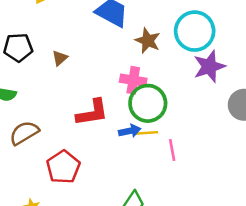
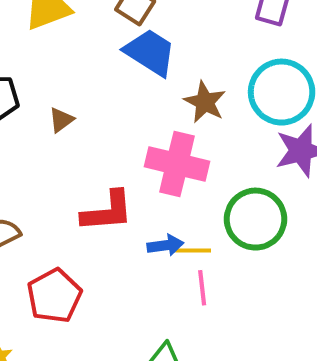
pink cross: (133, 80) -> (177, 164), size x1.4
green circle: (148, 103) -> (255, 219), moved
pink line: (172, 150) -> (202, 288), moved

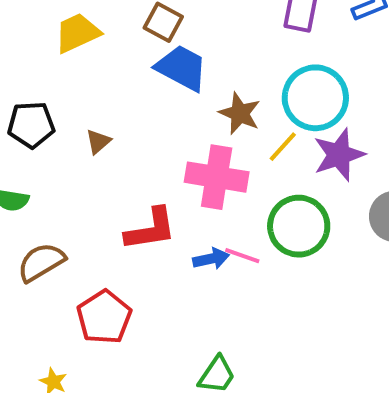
yellow line: (193, 250) -> (283, 147), moved, turned -44
pink line: (202, 288) -> (242, 256), moved, turned -60

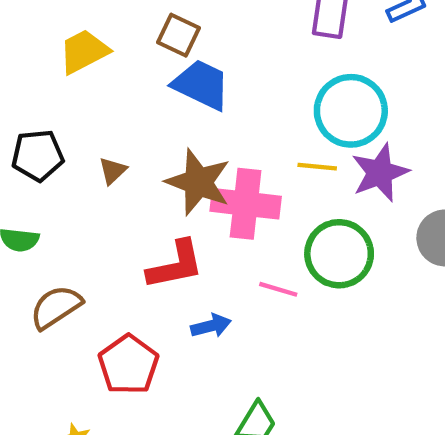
brown star: (240, 113) -> (198, 182), moved, size x1.4
yellow line: (283, 147) -> (317, 167), turned 56
blue arrow: (211, 259) -> (211, 326), moved

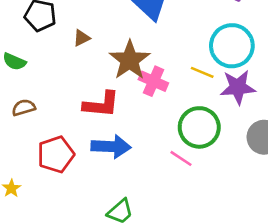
pink cross: (246, 204) -> (153, 81), size x0.7
pink line: (278, 289) -> (181, 158), moved
brown semicircle: (56, 307) -> (24, 108), size x0.7
blue arrow: (211, 326) -> (111, 147), size x1.6

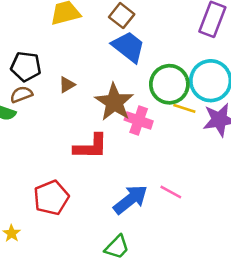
brown semicircle: (24, 108) -> (21, 94), moved
green circle: (199, 127) -> (169, 84), moved
blue arrow: (111, 147) -> (131, 199), moved, turned -36

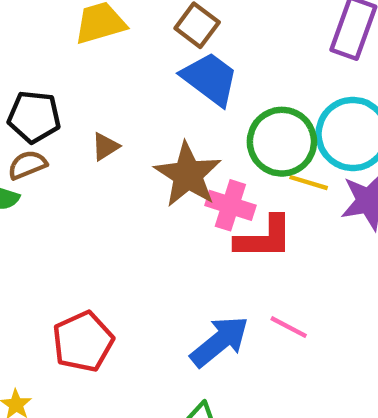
red L-shape: (91, 147) -> (264, 238), moved

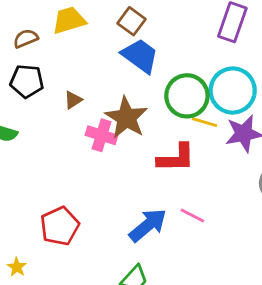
brown semicircle: (27, 165) -> (26, 38), moved
pink cross: (230, 205) -> (102, 135), moved

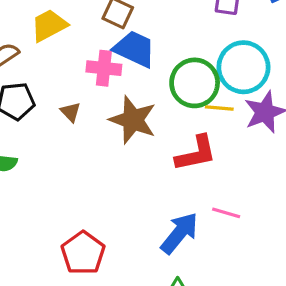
brown triangle: (73, 100) -> (71, 112), turned -30
pink cross: (102, 135) -> (104, 68), moved

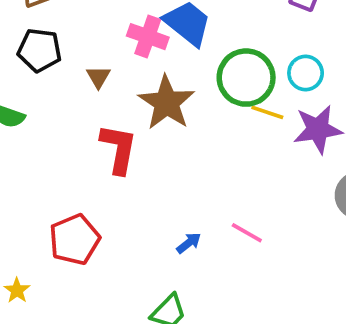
cyan circle: (243, 67) -> (306, 73), size x0.6
red L-shape: (196, 153) -> (119, 149), moved, turned -81
blue arrow: (179, 233) -> (189, 243), size x0.5

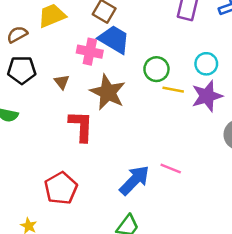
cyan circle: (306, 73) -> (206, 64), moved
green circle: (246, 78) -> (156, 69), size x0.7
blue arrow: (189, 243) -> (134, 180), size x2.0

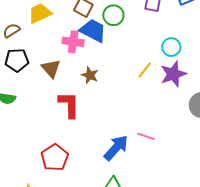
green circle: (156, 69) -> (113, 15), moved
brown triangle: (62, 82) -> (51, 68), size x1.5
yellow line: (173, 90) -> (145, 70), turned -60
brown star: (108, 92) -> (90, 75), size x0.6

